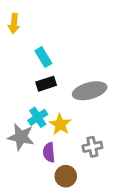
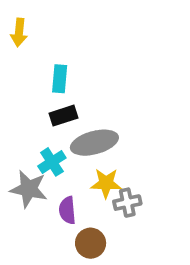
cyan rectangle: (43, 57) -> (60, 79), turned 36
gray ellipse: (90, 91) -> (94, 143), moved
yellow star: (60, 124) -> (106, 183), moved, turned -30

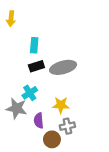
gray ellipse: (94, 143) -> (63, 67), moved
gray cross: (127, 203) -> (67, 126), moved

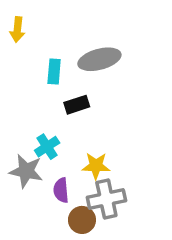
black rectangle: (36, 66) -> (77, 105), moved
gray ellipse: (63, 67) -> (99, 59), moved
gray cross: (67, 126) -> (106, 199), size x1.5

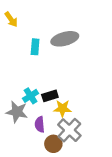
yellow arrow: (17, 30) -> (11, 19), turned -42
black rectangle: (77, 105) -> (50, 96), moved
gray cross: (106, 199) -> (69, 130), turned -35

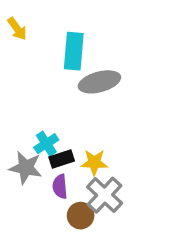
gray ellipse: (65, 39) -> (99, 82), moved
cyan rectangle: (35, 47) -> (74, 51), moved, size x1.5
black rectangle: (50, 96) -> (62, 159), moved

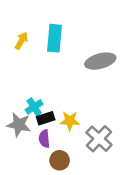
yellow arrow: (17, 29) -> (21, 41), moved, turned -114
gray ellipse: (99, 82) -> (100, 61), moved
gray cross: (105, 195) -> (99, 139), moved

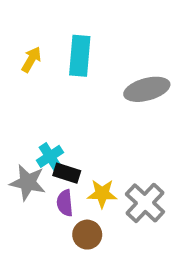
black rectangle: (46, 118) -> (67, 173), turned 36
yellow star: (70, 121) -> (102, 194), moved

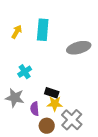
cyan cross: (50, 156) -> (25, 72), moved
black rectangle: (67, 173) -> (52, 93), moved
gray cross: (145, 203) -> (72, 120), moved

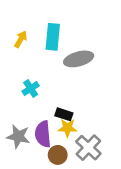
gray ellipse: (79, 48) -> (79, 59), moved
gray star: (15, 98) -> (18, 136), moved
purple semicircle: (35, 109) -> (43, 134), size x1.5

